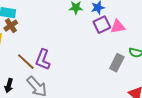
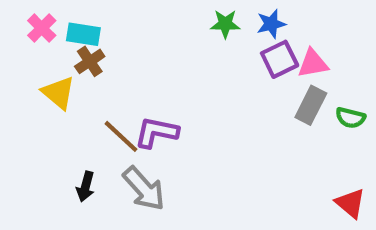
purple L-shape: (43, 60) -> (156, 132), turned 80
gray rectangle: (117, 63) -> (311, 105), moved

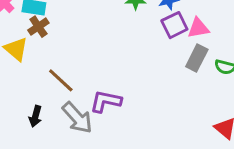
purple L-shape: (156, 132) -> (106, 101), moved

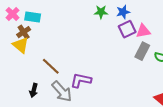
brown cross: (38, 27) -> (24, 32), moved

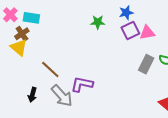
green star: (101, 12) -> (98, 22), moved
gray rectangle: (142, 51) -> (146, 64), moved

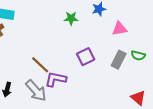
purple square: (130, 31) -> (86, 57), moved
brown line: (50, 69) -> (40, 65), moved

